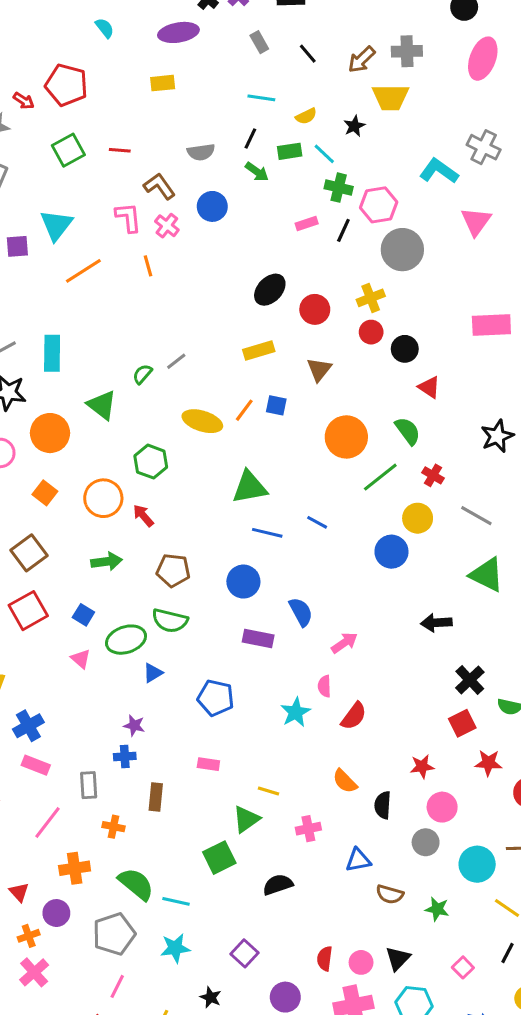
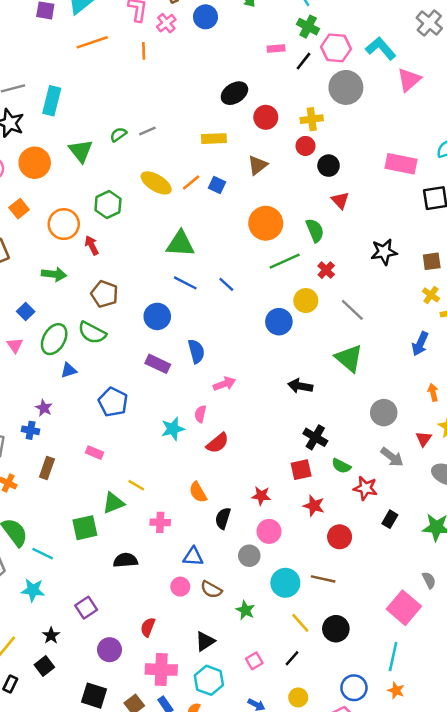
cyan L-shape: (439, 171) -> (381, 48), moved
green ellipse: (126, 640) -> (54, 339), turned -56
black cross: (470, 680) -> (315, 437), turned -30
pink circle: (361, 962) -> (180, 587), moved

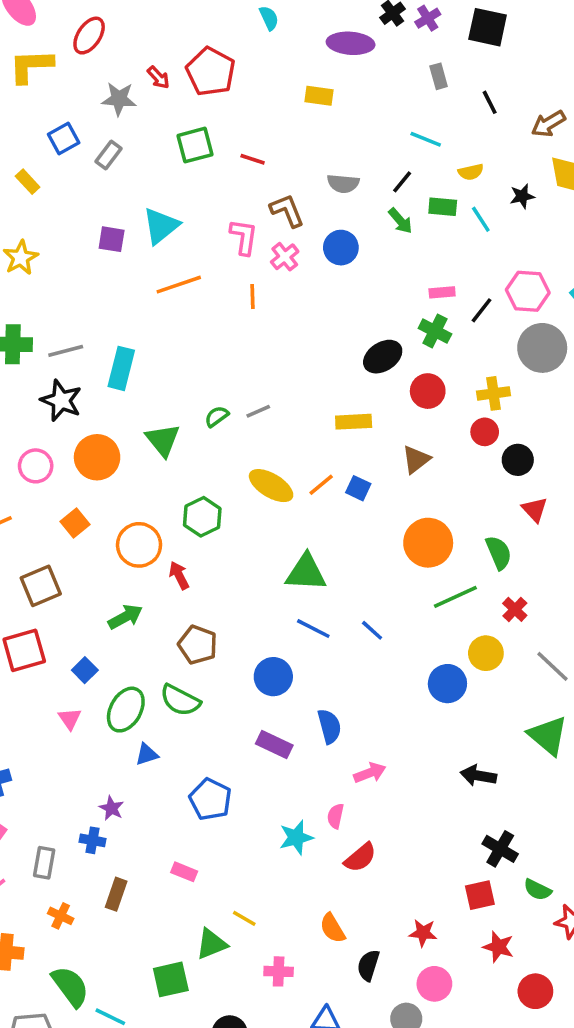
green cross: (308, 27) -> (435, 331), moved
green arrow: (54, 274) -> (125, 617), turned -35

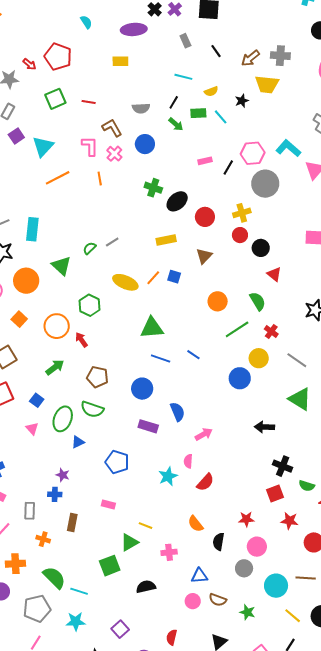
purple square: (112, 239) -> (16, 136), moved, turned -35
green cross: (435, 331) -> (153, 188), moved
orange circle: (428, 543) -> (218, 301), size x0.7

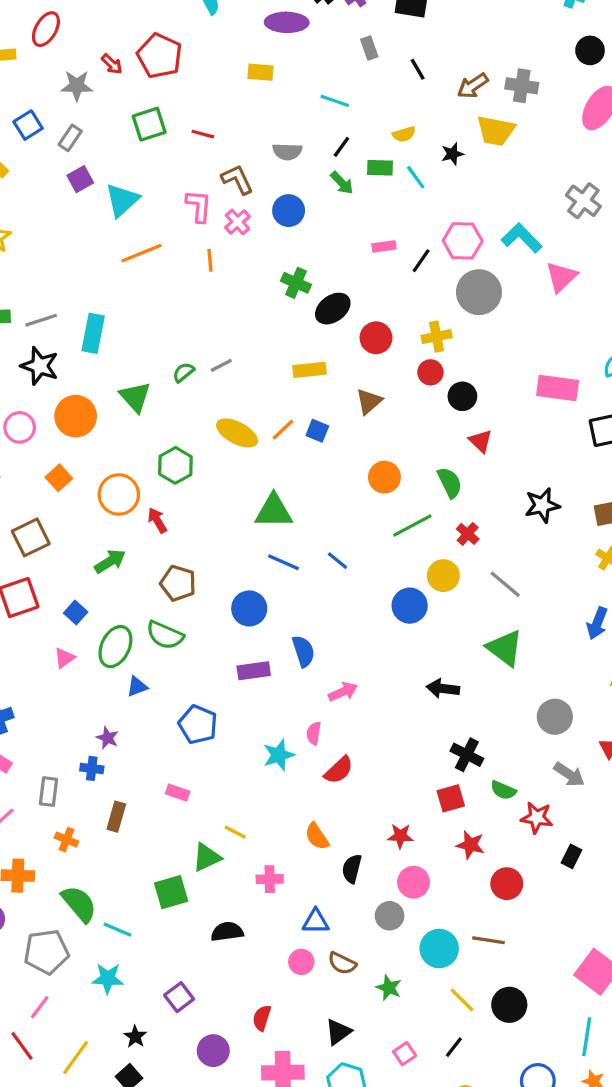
cyan line: (183, 77) -> (335, 101), moved
purple rectangle: (148, 426) -> (254, 671), turned -30
pink triangle: (32, 429) -> (64, 658), turned 32

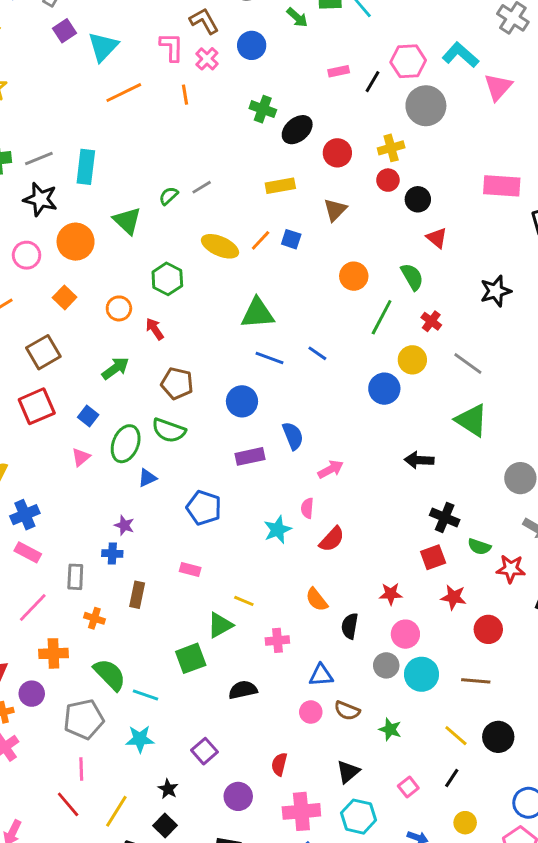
orange circle: (119, 495) -> (119, 308), size x0.7
green line: (412, 526) -> (382, 317), turned -30
cyan circle: (439, 948) -> (422, 674), moved
pink line: (40, 1007) -> (81, 769), turned -35

